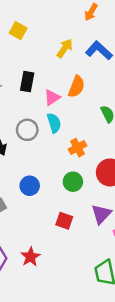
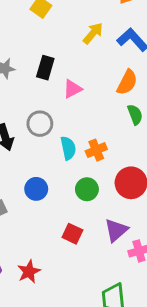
orange semicircle: (76, 87) -> (127, 82), moved
cyan semicircle: (54, 123) -> (68, 148), moved

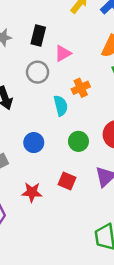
gray circle: (40, 124) -> (38, 72), moved
orange cross: (96, 150) -> (81, 88), moved
red star: (29, 272) -> (32, 192), moved, turned 30

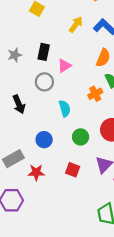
orange cross: (81, 88) -> (95, 94), moved
red star: (32, 192) -> (36, 172), moved

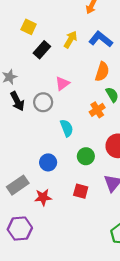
black rectangle: (44, 52) -> (42, 50), moved, turned 35
black arrow: (19, 104) -> (17, 101), moved

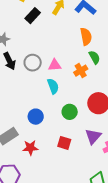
orange semicircle: (102, 72) -> (86, 36), turned -30
pink triangle: (62, 83) -> (55, 65), moved, turned 32

